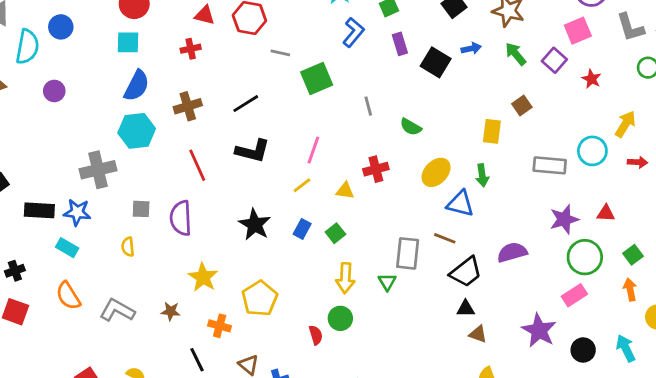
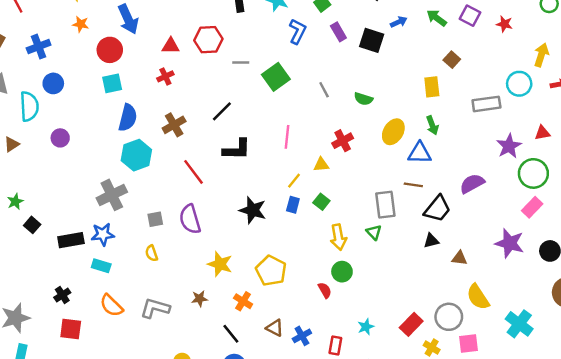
yellow line: (302, 185) -> (294, 181), moved
black triangle: (466, 309) -> (431, 241), moved
orange cross: (220, 326) -> (243, 301), turned 30

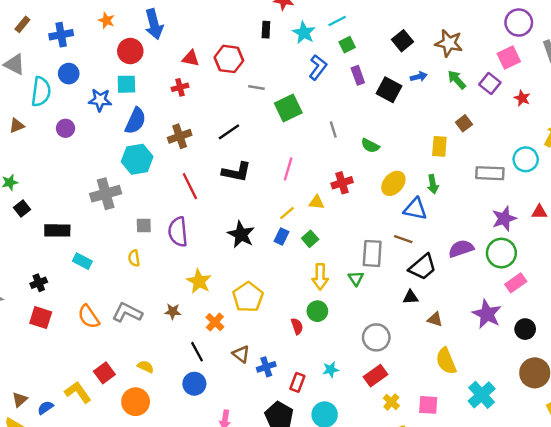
green circle: (533, 173) -> (501, 253), moved
blue star: (103, 234) -> (100, 100), moved
orange semicircle: (111, 305) -> (89, 317), moved
gray circle: (449, 317) -> (376, 337), moved

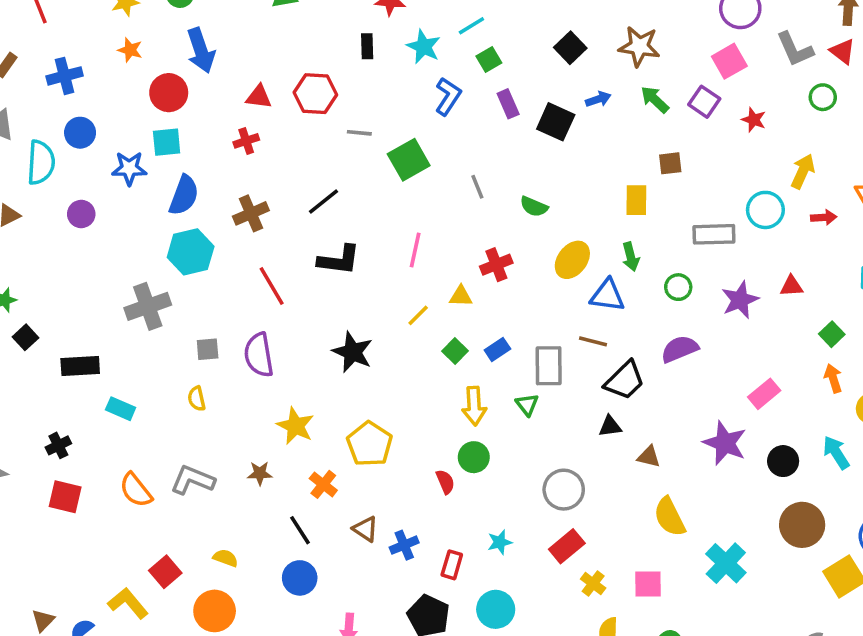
brown square: (464, 123) -> (670, 163), turned 35
blue rectangle: (282, 237) -> (497, 349), moved, turned 35
green circle: (501, 253) -> (678, 287), moved, size x0.6

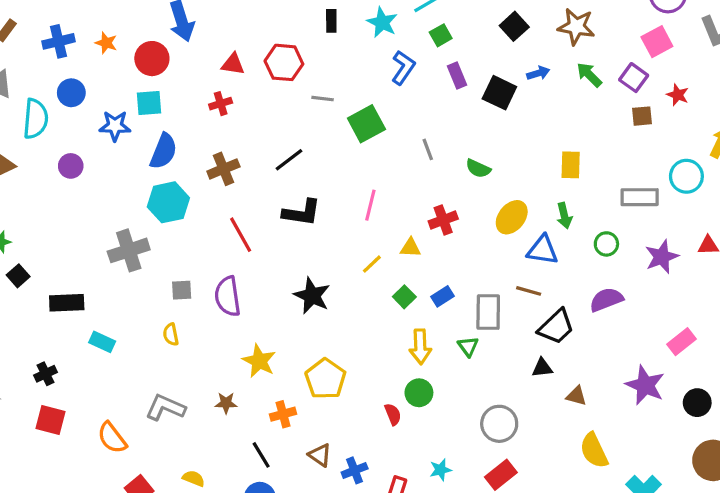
orange star: (130, 50) -> (106, 43), moved
brown square: (670, 163) -> (642, 116), moved
orange cross: (323, 484) -> (283, 414), turned 35
orange semicircle: (136, 490) -> (112, 438), moved

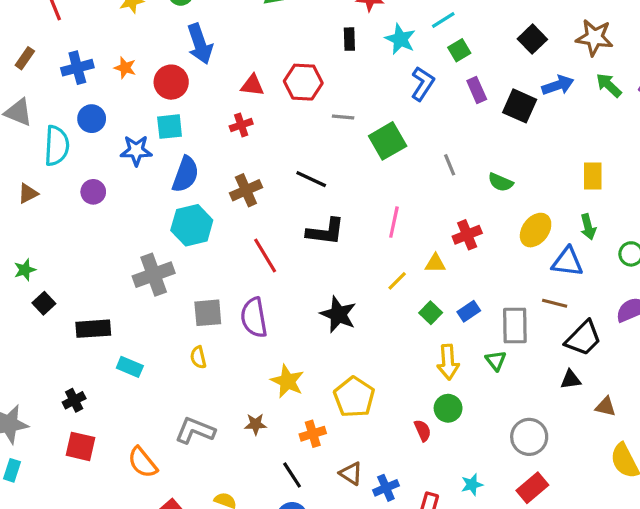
blue arrow: (538, 73) -> (558, 85), size x1.4
black line: (289, 160) -> (311, 179), turned 64
gray square: (182, 290) -> (208, 313), size x1.4

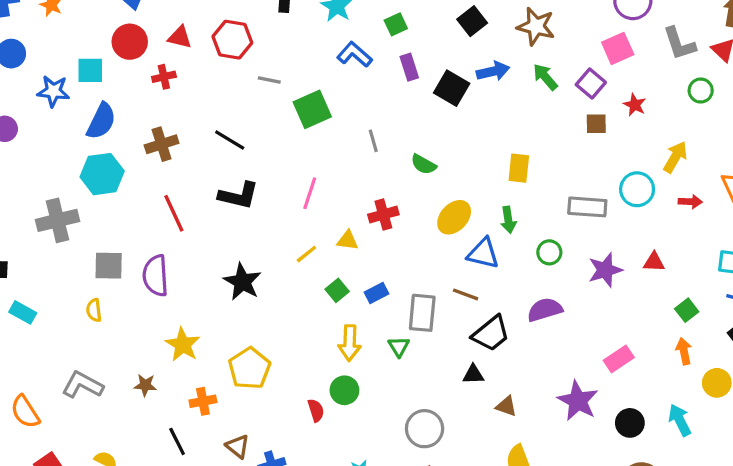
red circle: (171, 82) -> (130, 42), moved
blue L-shape: (423, 84) -> (355, 55), turned -88

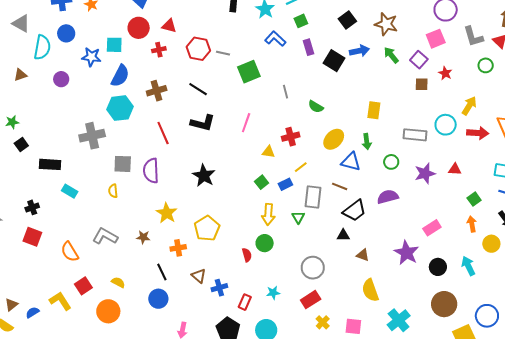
red hexagon: (232, 40) -> (198, 49), moved
red arrow: (690, 202) -> (478, 133), size x1.5
yellow line: (306, 254) -> (301, 167), moved

